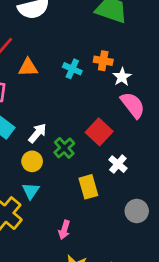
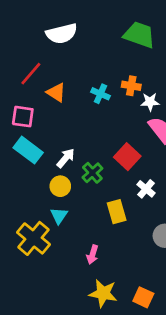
orange triangle: (28, 67) -> (56, 92), turned 35
white star: (122, 77) -> (150, 102), turned 30

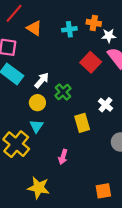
cyan cross: (100, 94) -> (69, 29), turned -32
red square: (127, 157) -> (91, 62), moved
yellow star: (103, 293) -> (39, 188), moved
orange square: (143, 297) -> (103, 191), turned -35

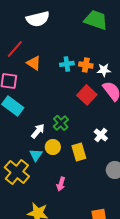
orange cross: (94, 23) -> (86, 65), moved
white arrow: (42, 80) -> (38, 131), moved
yellow circle: (37, 103) -> (53, 147), moved

